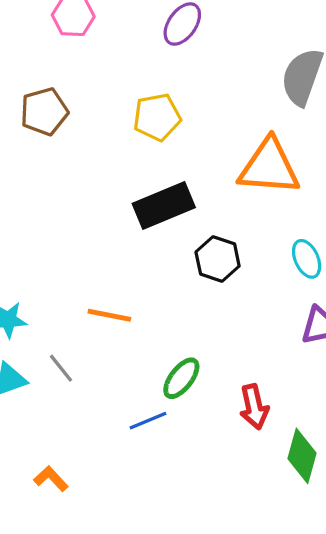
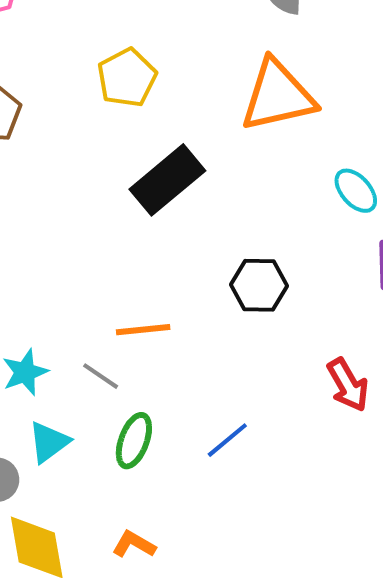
black hexagon: (218, 259) -> (259, 285), moved
gray line: (61, 368) -> (101, 376), moved
green ellipse: (181, 378) -> (134, 441), moved

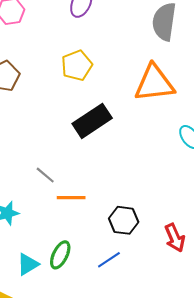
black hexagon: (259, 285) -> (124, 220), moved
gray line: (101, 376) -> (45, 175), moved
cyan triangle: (49, 442) -> (28, 264), moved

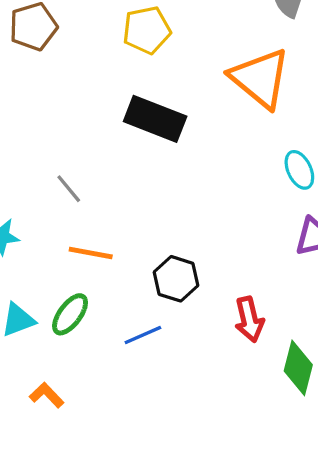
orange triangle: (154, 83) -> (260, 78), turned 36
black rectangle: (92, 121) -> (155, 119), turned 45
orange line: (71, 198) -> (91, 253), moved

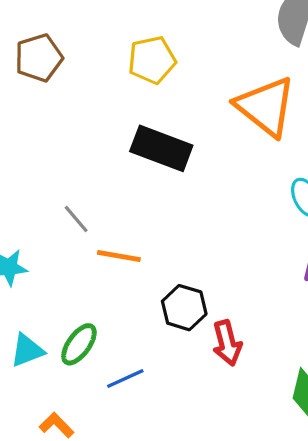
orange line: (91, 253) -> (119, 256), moved
red arrow: (249, 319) -> (227, 343), moved
blue line: (143, 335) -> (125, 379), moved

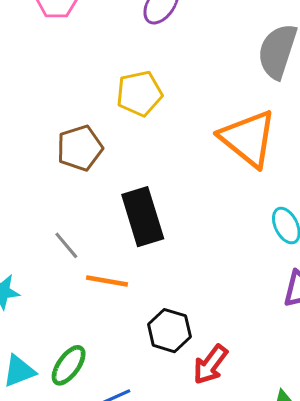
brown pentagon: (39, 58) -> (80, 148), moved
black rectangle: (161, 148) -> (143, 217), moved, turned 52
red arrow: (227, 343) -> (210, 365), turned 51

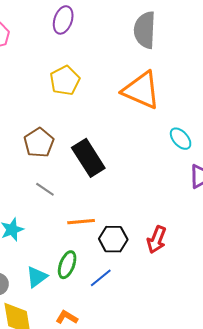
brown pentagon: (80, 148) -> (39, 143), moved
orange line: (107, 281) -> (81, 222), moved
black hexagon: (169, 331) -> (113, 239), moved

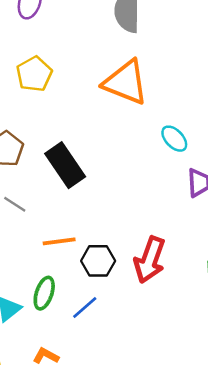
red arrow: (157, 240) -> (150, 260), size x1.4

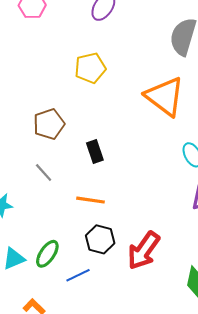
black rectangle: (65, 165) -> (95, 152), size x0.6
orange line: (59, 241) -> (91, 200), moved

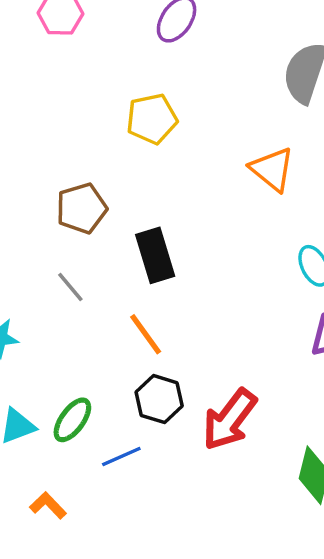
orange triangle: (165, 96) -> (272, 169), size x0.7
black rectangle: (95, 152) -> (155, 255), size x1.4
orange line: (91, 200) -> (146, 334), turned 44

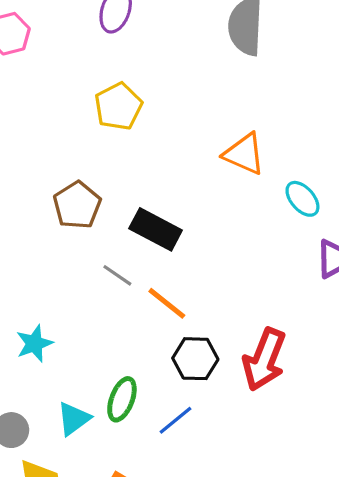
orange triangle: (272, 169) -> (244, 154), moved
black rectangle: (155, 255) -> (156, 229), turned -30
gray line: (70, 287) -> (117, 275), moved

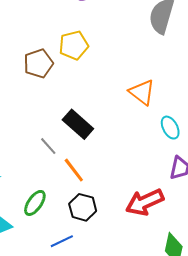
brown pentagon: (77, 205) -> (38, 63), moved
red arrow: (264, 360) -> (145, 202), moved, turned 30
green ellipse: (122, 399) -> (35, 203), moved

